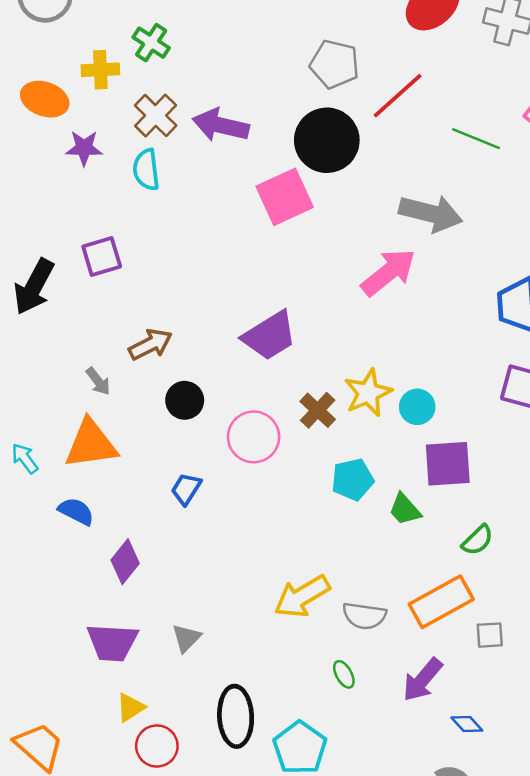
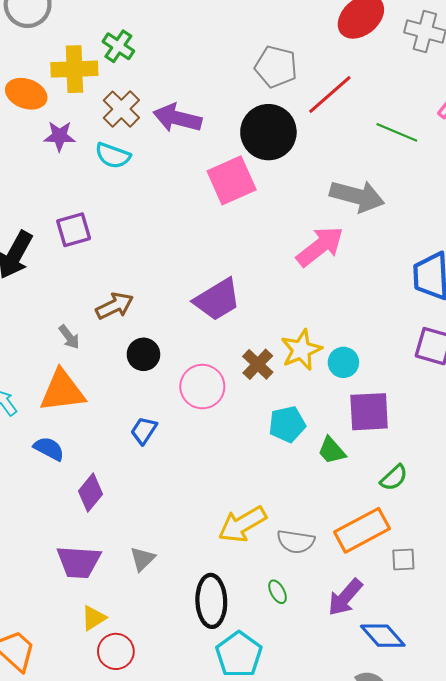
yellow cross: (100, 70) -> (74, 69), size x1.4
cyan semicircle: (146, 170) -> (113, 156), turned -64
black ellipse: (236, 716) -> (211, 601), moved
blue diamond: (467, 724) -> (383, 636), size x1.6

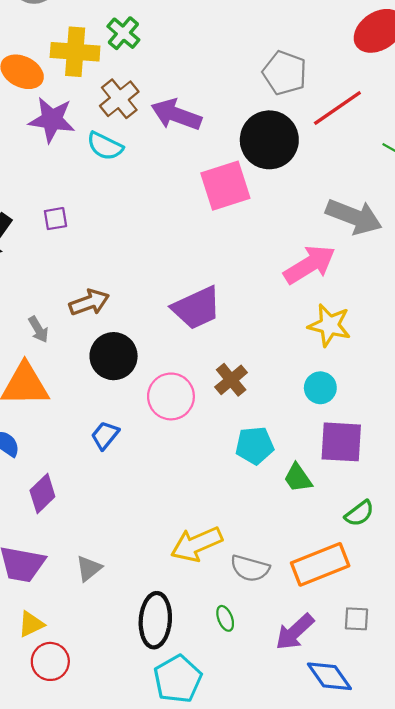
purple star: (60, 136) -> (52, 120), size x1.4
purple square: (74, 230) -> (55, 219), size x0.7
yellow star: (301, 350) -> (329, 325), moved, turned 30
black circle: (143, 354) -> (114, 356), size x1.4
gray square: (403, 560) -> (356, 619), moved

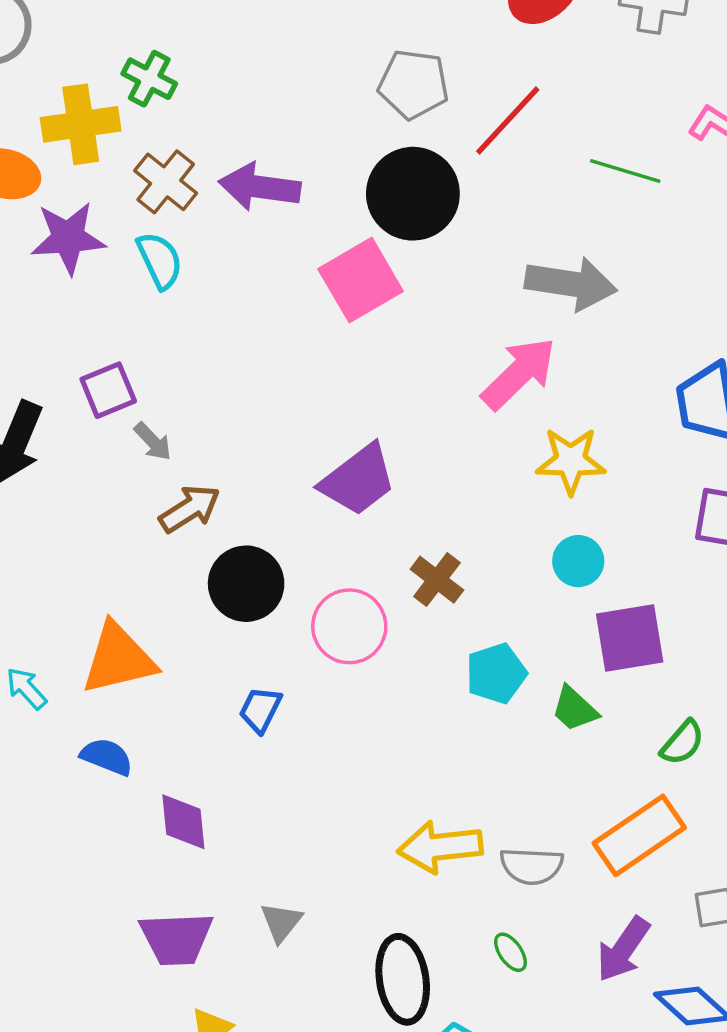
cyan semicircle: (105, 146) -> (160, 260), turned -129
purple square: (55, 219) -> (108, 390), size x1.4
gray arrow: (38, 329) -> (153, 441), moved
purple diamond: (42, 494) -> (183, 822), turned -39
yellow arrow: (196, 544) -> (440, 847), turned 30

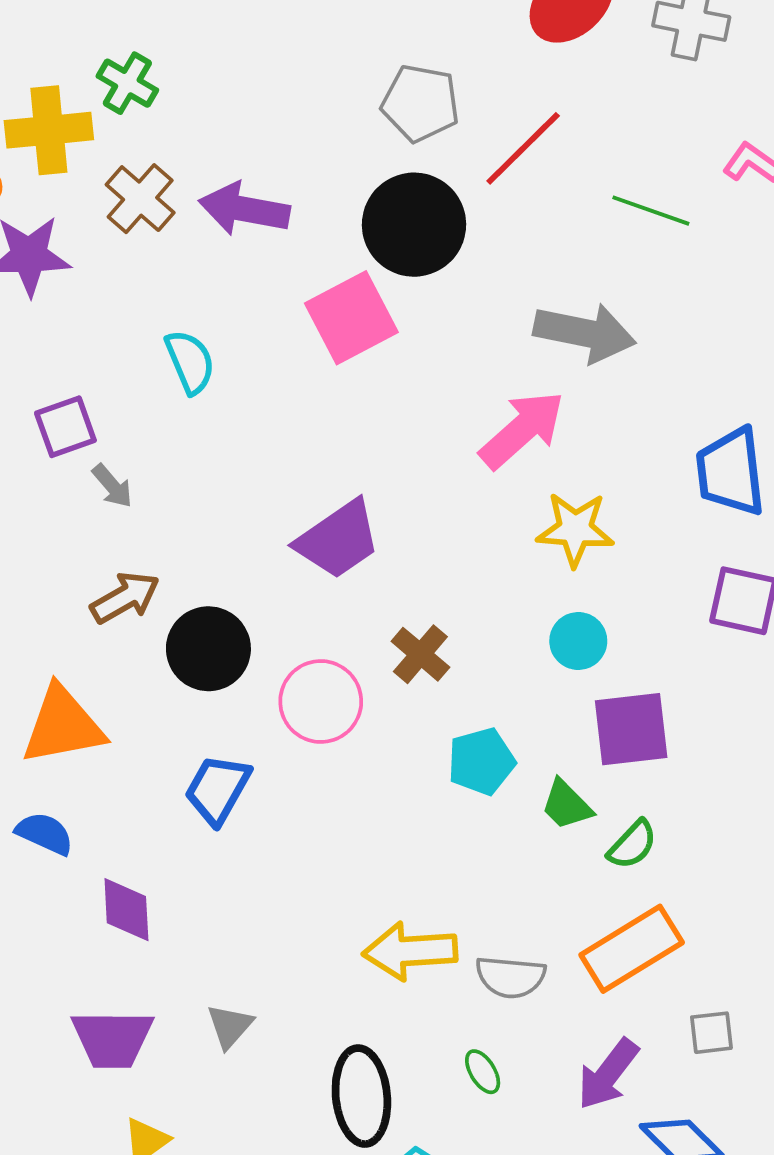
cyan semicircle: (160, 260) -> (190, 362), moved
brown arrow: (190, 509) -> (125, 598), moved
blue trapezoid: (260, 710) -> (218, 789), size x1.4
green semicircle: (683, 743) -> (632, 845), moved

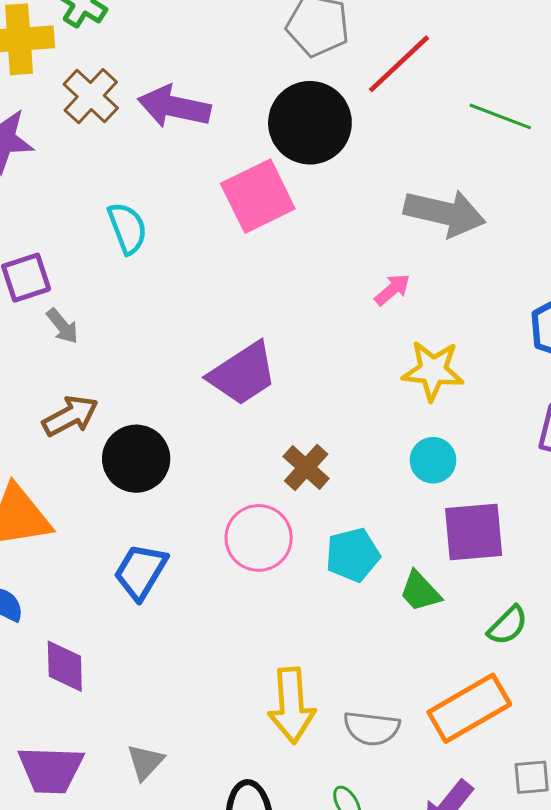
pink arrow: (522, 430) -> (392, 289), size x0.5
pink circle: (321, 702) -> (259, 538), moved
green semicircle: (632, 845) -> (508, 625), moved
yellow arrow: (410, 951) -> (292, 705), turned -92

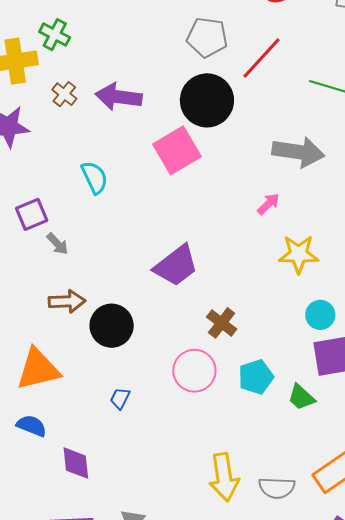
brown cross: (91, 96) -> (64, 94), size x0.7
brown arrow: (70, 416) -> (67, 301), turned 30
cyan circle: (433, 460) -> (320, 315), moved
blue trapezoid: (141, 572) -> (120, 398), size x0.6

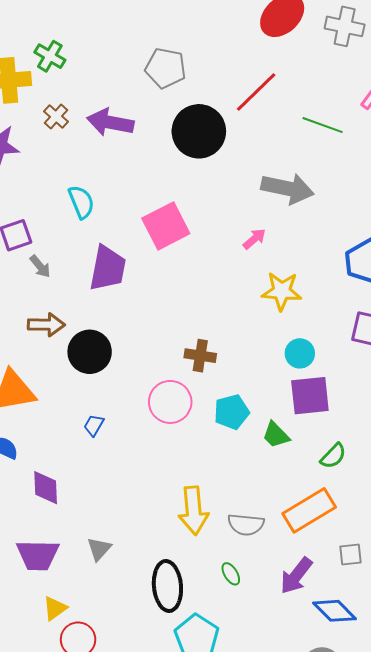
gray pentagon: (207, 37) -> (166, 68), moved
pink square: (177, 150) -> (166, 226), moved
purple trapezoid: (176, 266) -> (108, 268), moved, turned -45
brown cross: (222, 323) -> (200, 356), turned -32

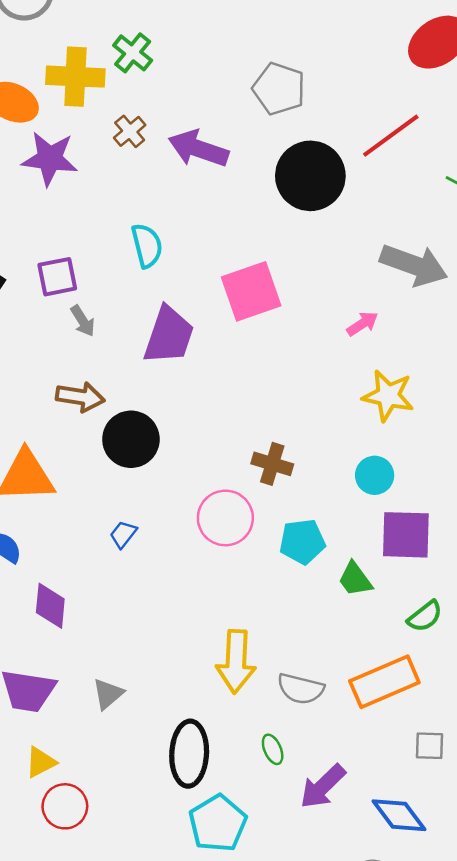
cyan circle: (300, 353) -> (375, 475), moved
purple arrow: (296, 576) -> (323, 786), moved

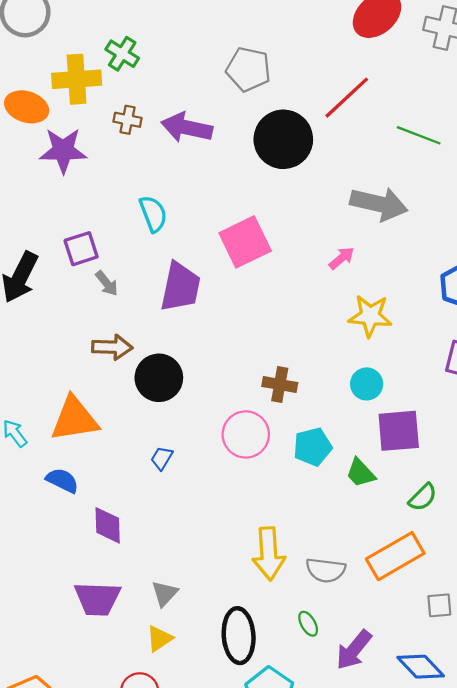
brown cross: (130, 131) -> (128, 120), turned -32
yellow triangle: (41, 762) -> (159, 638), moved

